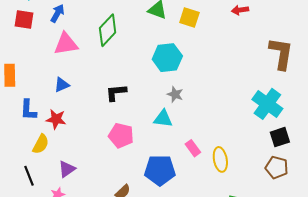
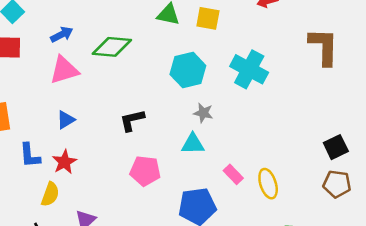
blue arrow: (57, 13) -> (62, 34), moved, turned 42
green diamond: (108, 30) -> (112, 47), turned 60
cyan cross: (267, 104) -> (249, 69), moved
red star: (56, 119) -> (64, 162), turned -30

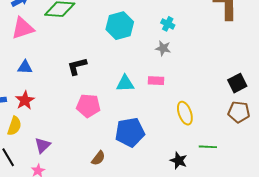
cyan cross: (249, 69) -> (168, 24), size x0.5
gray star: (203, 113) -> (163, 48), moved
blue triangle: (66, 120) -> (25, 67), turned 35
pink rectangle: (233, 174) -> (156, 81), moved, turned -42

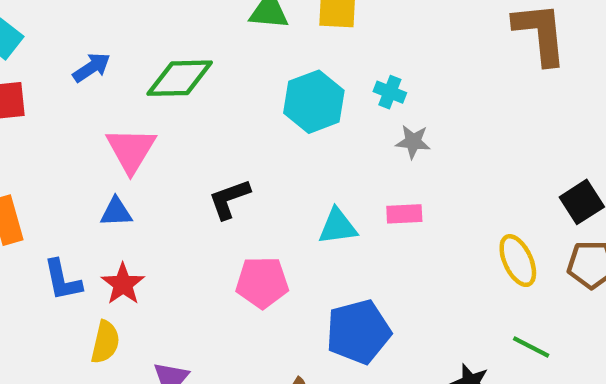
cyan cross: (168, 24) -> (390, 92), moved
pink triangle: (23, 28) -> (131, 150), moved, turned -35
yellow ellipse: (185, 113) -> (518, 261), moved
green line: (208, 147) -> (531, 347), turned 30

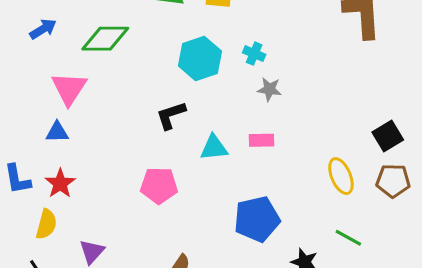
black L-shape: (229, 199) -> (171, 115), moved
blue pentagon: (358, 332) -> (257, 219), moved

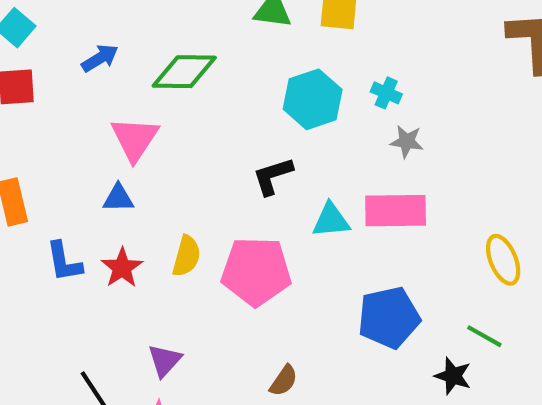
pink rectangle: (262, 140) -> (396, 211), size x1.8
pink pentagon: (159, 186) -> (256, 271), size x1.4
yellow semicircle: (46, 224) -> (186, 256), moved
green line: (348, 238) -> (484, 336), moved

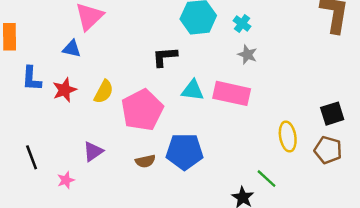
pink pentagon: (256, 271) -> (142, 110), turned 30
blue pentagon: (389, 318) -> (184, 152), moved
purple triangle: (165, 360) -> (93, 151), moved
brown semicircle: (284, 381) -> (145, 161), moved, turned 30

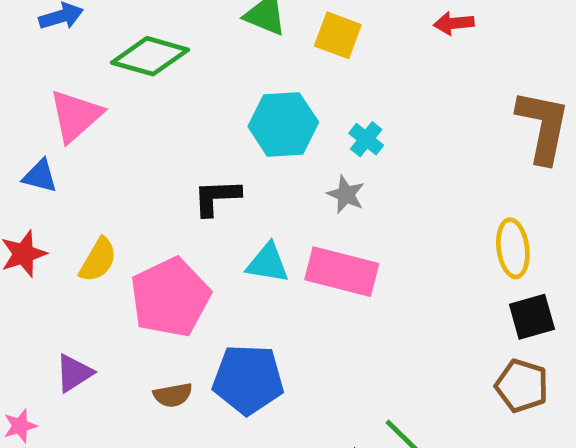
gray star: (247, 55) -> (346, 194), moved
yellow ellipse: (288, 136) -> (513, 248), moved

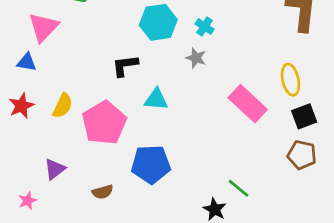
pink rectangle: (342, 272) -> (248, 104), moved, turned 33
brown semicircle: (173, 395) -> (103, 192), moved

